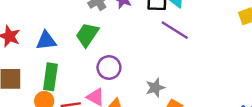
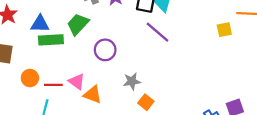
purple circle: (109, 67) -> (105, 50), moved
green rectangle: (50, 77) -> (51, 40), moved, turned 70

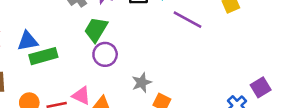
green trapezoid: (78, 24) -> (96, 30), moved
purple line: (157, 32) -> (187, 20), moved

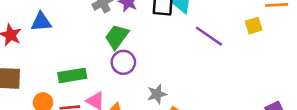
blue triangle: (28, 41) -> (41, 22), moved
green rectangle: (43, 56) -> (72, 75), moved

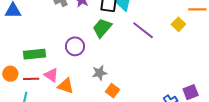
yellow square: (254, 26) -> (178, 24), turned -32
green trapezoid: (117, 37) -> (102, 28), moved

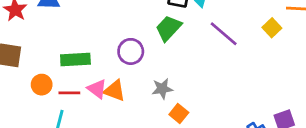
orange triangle: (66, 86) -> (114, 91), moved

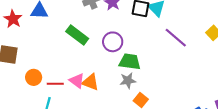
green trapezoid: (168, 28) -> (130, 62), moved, turned 55
purple circle: (131, 51) -> (113, 42), moved
green rectangle: (75, 59) -> (77, 35), moved, turned 40

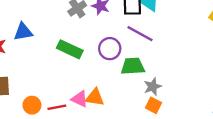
purple line: (176, 38) -> (140, 34), moved
gray star: (128, 81) -> (153, 87), moved

